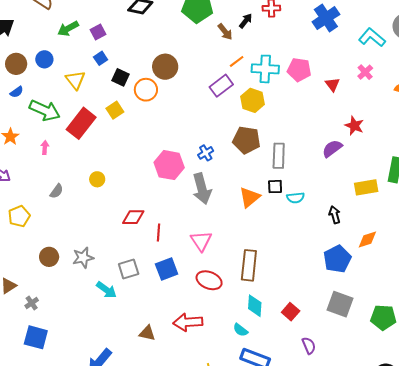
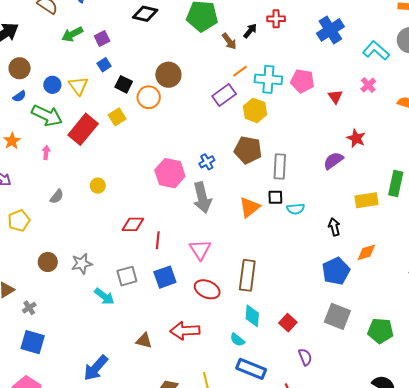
blue circle: (44, 59) -> (52, 85), moved

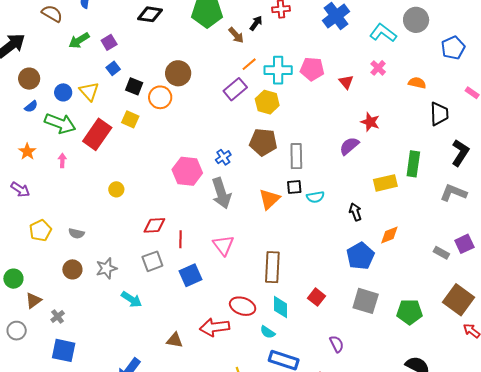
yellow square: (117, 117) -> (130, 119), turned -30
gray semicircle: (57, 196) -> (76, 233), moved, turned 70
gray square: (127, 276) -> (152, 261), moved
red ellipse: (207, 289) -> (243, 306), moved
red square: (288, 323) -> (317, 297), moved

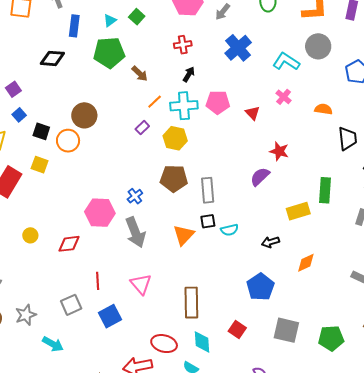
black arrow: (256, 23) -> (189, 74), moved
purple rectangle: (235, 89) -> (142, 128), size x0.6
black arrow: (355, 212) -> (270, 242), turned -84
red diamond: (154, 225) -> (69, 244), moved
blue pentagon: (360, 256) -> (260, 287), moved

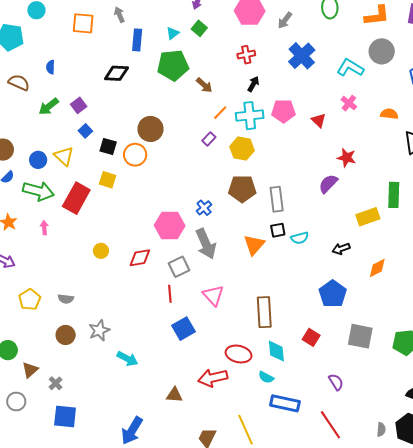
gray square: (71, 305) -> (179, 267), moved

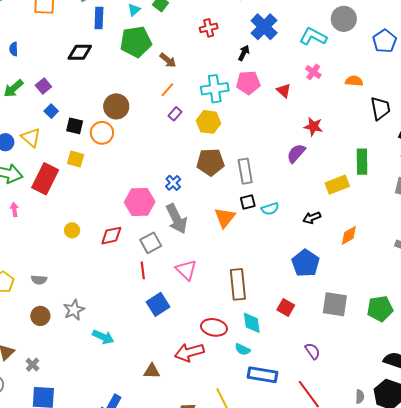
black arrow: (253, 84) -> (244, 53), moved
orange line: (220, 113) -> (167, 90), moved

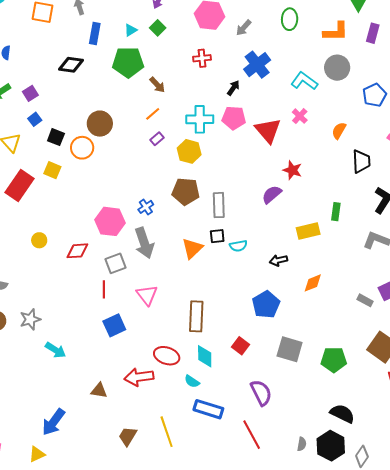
orange semicircle: (354, 81) -> (339, 131), turned -72
red triangle: (284, 90) -> (268, 130), size x1.8
green rectangle: (362, 162) -> (336, 212), size x0.7
purple semicircle: (313, 351) -> (261, 393), size x1.5

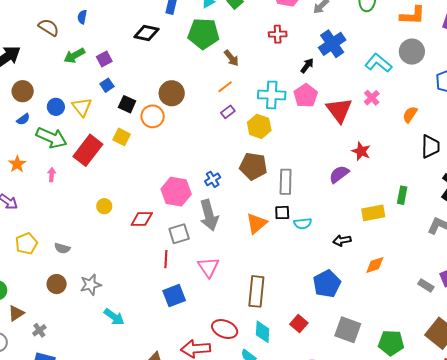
pink pentagon: (234, 118) -> (306, 96), turned 30

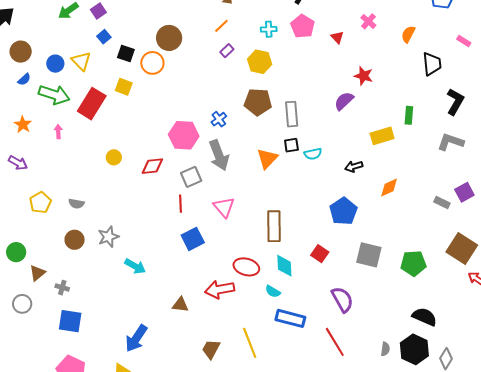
cyan cross: (272, 95) -> (269, 29), size x0.6
red triangle: (339, 110) -> (337, 37), size x0.5
gray cross: (39, 330) -> (62, 288), turned -32

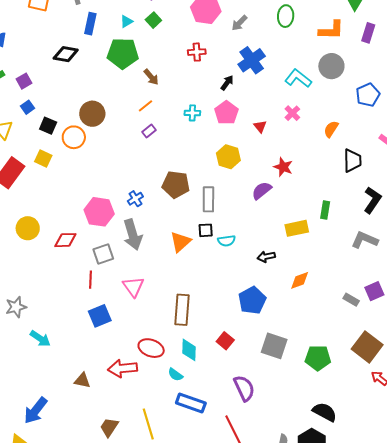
yellow hexagon: (260, 62) -> (228, 157), moved
yellow circle: (114, 157) -> (28, 228), size x1.5

